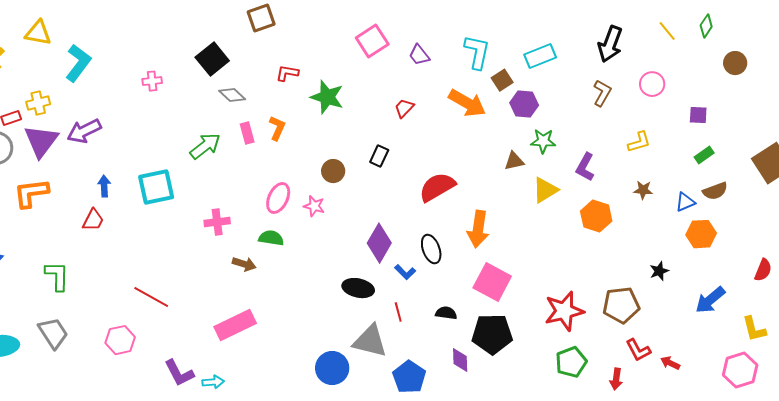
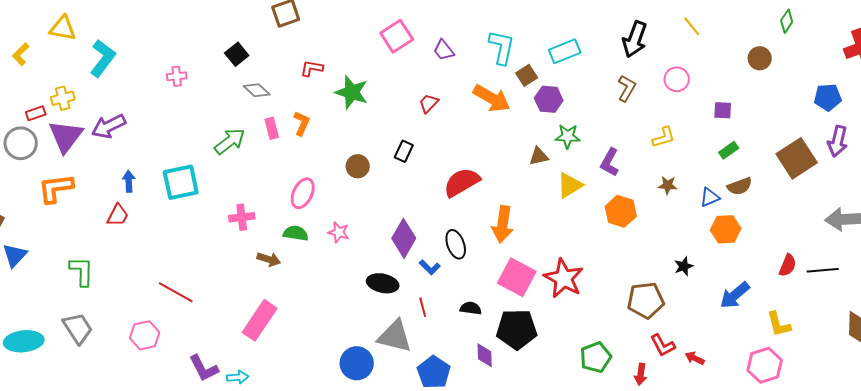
green diamond: (706, 26) -> (787, 21), moved
black square: (212, 59) -> (237, 54), size x0.7
pink star: (314, 206) -> (339, 232), moved
red star: (564, 311) -> (564, 278), moved, turned -30
pink rectangle: (235, 325) -> (260, 320), turned -30

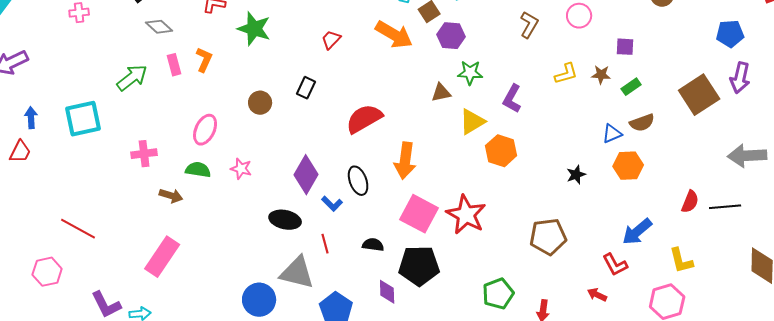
brown star: (668, 185) -> (601, 75), moved
orange hexagon: (621, 211) -> (501, 151), moved
black star: (684, 266) -> (576, 175), moved
red L-shape: (663, 345) -> (615, 265), moved

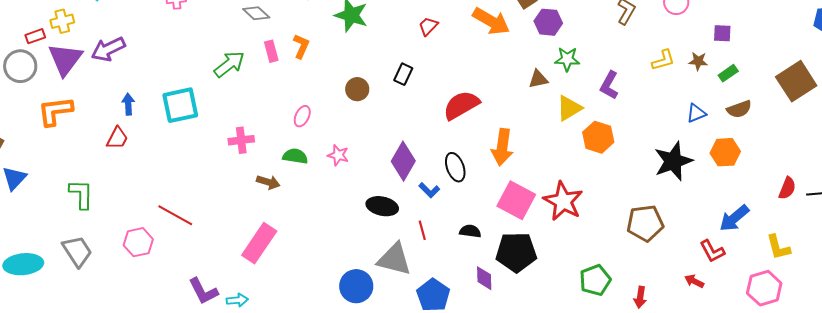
pink ellipse: (205, 130) -> (302, 116), size x0.7
blue triangle: (612, 134) -> (696, 113), moved
black star: (576, 175) -> (673, 161), size x2.0
pink hexagon: (47, 272) -> (138, 242), moved

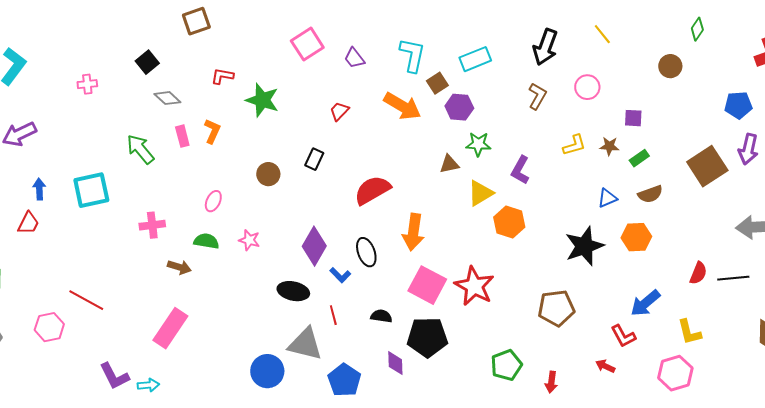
green arrow: (229, 64) -> (140, 149), turned -92

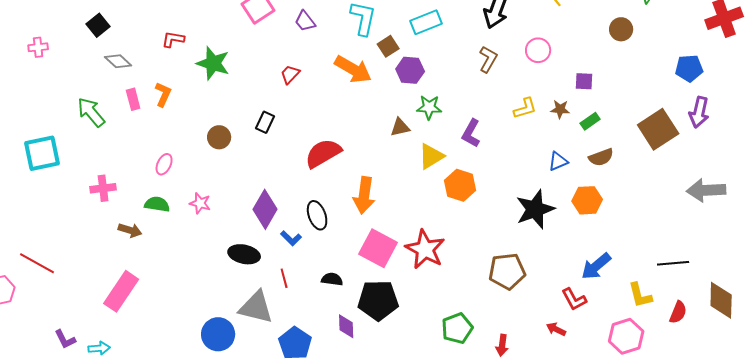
red semicircle: (698, 273) -> (678, 312), moved
black line: (733, 278) -> (673, 263), moved
purple L-shape: (114, 376) -> (65, 339), size x0.7

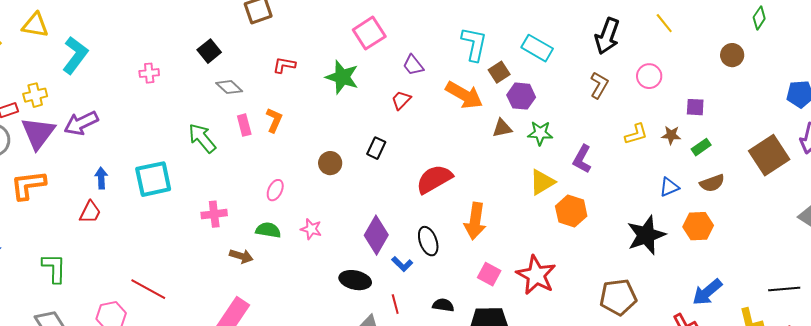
purple trapezoid: (305, 21) -> (413, 65), moved
cyan rectangle: (426, 22) -> (537, 48), turned 52
green star: (213, 63) -> (342, 77), moved
brown triangle: (400, 127) -> (502, 128), moved
pink square: (378, 248) -> (489, 274), size x0.6

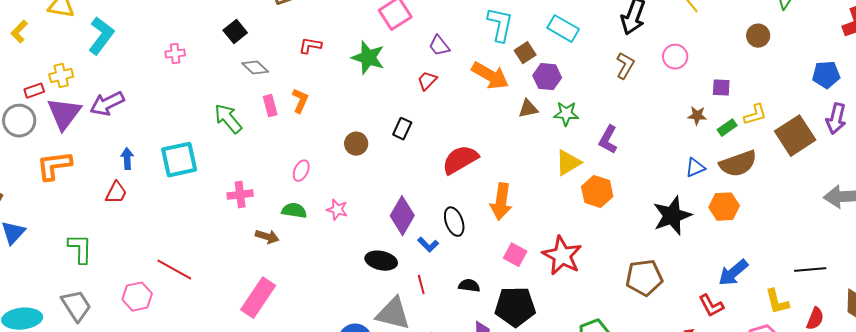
yellow L-shape: (636, 134) -> (755, 115), moved
brown semicircle: (712, 183) -> (738, 164), size x1.5

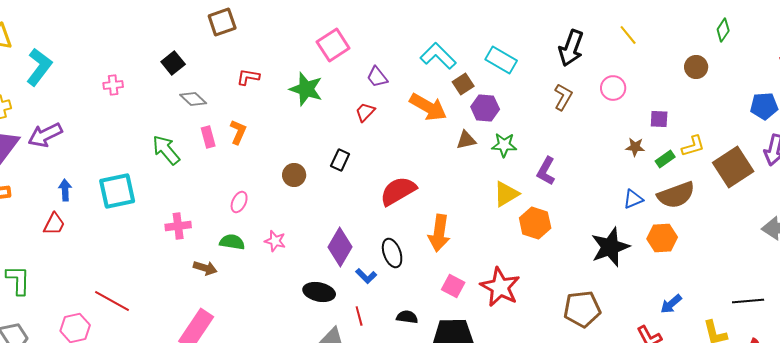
cyan L-shape: (500, 25) -> (438, 56), turned -57
blue arrow: (733, 273) -> (671, 304), size x0.7

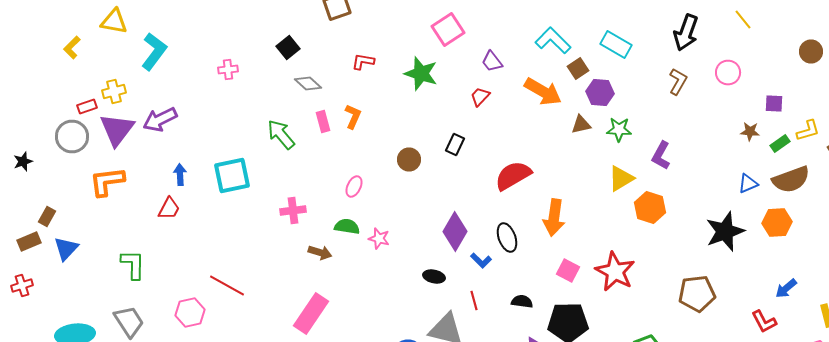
pink star: (275, 241) -> (379, 238), moved
black ellipse: (319, 292) -> (434, 276), size x0.7

